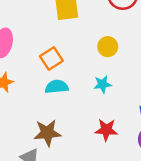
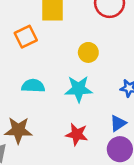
orange square: (51, 58) -> (26, 37), moved
cyan star: (102, 84) -> (79, 89), size x1.5

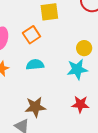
yellow circle: (88, 52) -> (84, 48), moved
cyan semicircle: (33, 86) -> (35, 65), moved

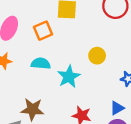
cyan star: (77, 69) -> (69, 77), moved, turned -30

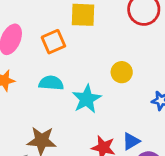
blue triangle: (117, 108) -> (131, 141), moved

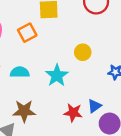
cyan semicircle: (51, 83) -> (20, 72), moved

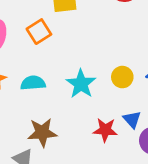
yellow circle: (83, 52) -> (122, 77), moved
blue triangle: (94, 106) -> (132, 119), turned -32

